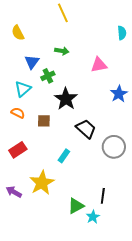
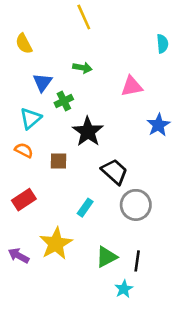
gray circle: (114, 147) -> (136, 205), moved
green triangle: (76, 206) -> (106, 257), moved

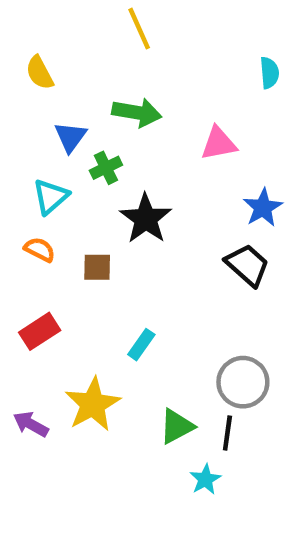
green arrow: (82, 68) -> (137, 113), size x1.5
black trapezoid: (114, 172) -> (247, 265), moved
gray circle: (136, 205) -> (243, 382), moved

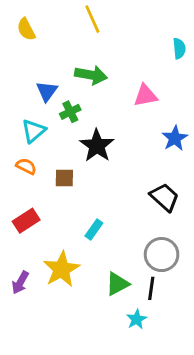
yellow semicircle: (40, 73) -> (26, 29), moved
black trapezoid: (247, 265) -> (164, 197), moved
purple arrow: (31, 424) -> (20, 282), turned -90

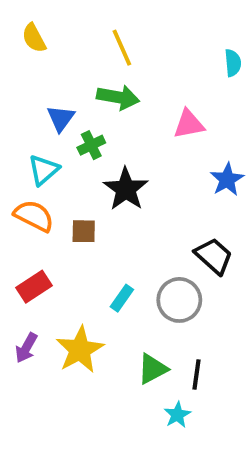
yellow line: (92, 19) -> (122, 48), moved
orange semicircle: (26, 166) -> (34, 216), size x1.5
gray circle: (162, 255) -> (179, 300), moved
purple arrow: (20, 282) -> (26, 348), moved

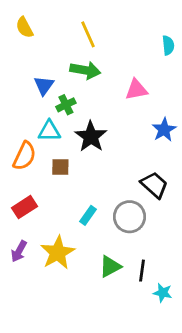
cyan triangle: (44, 170) -> (49, 131), moved, turned 40
orange semicircle: (34, 216) -> (24, 156), turned 88
cyan star: (177, 415) -> (163, 293), moved, turned -30

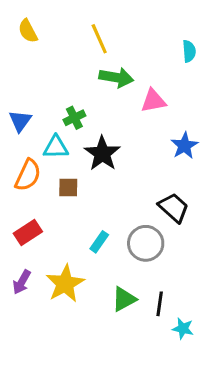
green arrow: (85, 70) -> (116, 77), moved
blue triangle: (44, 85) -> (20, 121), moved

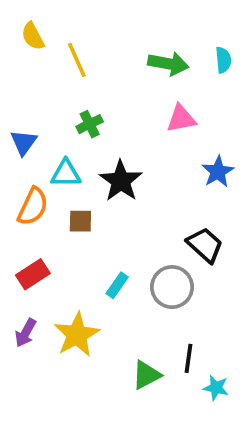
yellow line: (99, 39) -> (77, 60), moved
green arrow: (116, 77) -> (168, 64), moved
green cross: (74, 118) -> (90, 124), moved
green triangle: (124, 299) -> (146, 375), moved

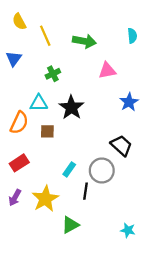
green arrow: (168, 64) -> (84, 41), moved
blue triangle: (24, 142) -> (14, 59), moved
black line: (188, 358) -> (85, 191), moved
green triangle: (146, 375) -> (70, 225), moved

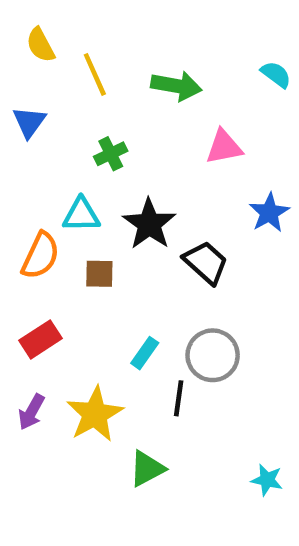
cyan semicircle: (132, 36) -> (276, 74), turned -48
black trapezoid: (121, 146) -> (206, 262), moved

